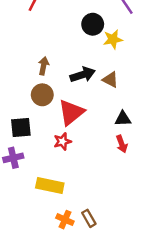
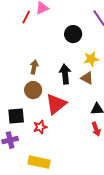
yellow star: (113, 39) -> (91, 59), moved
black arrow: (83, 75) -> (65, 74), turned -78
red star: (62, 141) -> (40, 127), moved

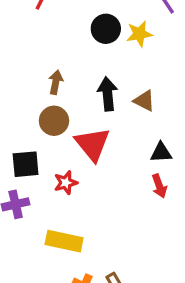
black circle: (73, 34) -> (106, 29), moved
yellow star: (91, 59) -> (139, 34), moved
red triangle: (56, 104) -> (92, 144), turned -30

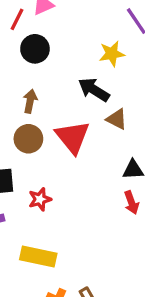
black circle: (106, 29) -> (35, 49), moved
black arrow: (108, 94) -> (94, 90), moved, turned -52
red triangle: (92, 144) -> (73, 137), moved

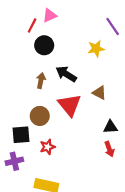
black arrow: (94, 90) -> (66, 74), moved
brown circle: (28, 139) -> (40, 116), moved

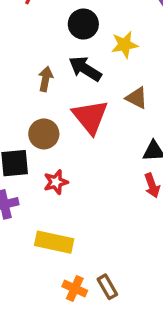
black circle: (44, 45) -> (83, 24), moved
yellow star: (96, 49) -> (125, 45), moved

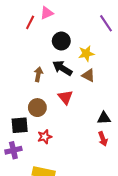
brown triangle: (137, 98) -> (88, 75), moved
red triangle: (90, 117) -> (65, 97), size x0.7

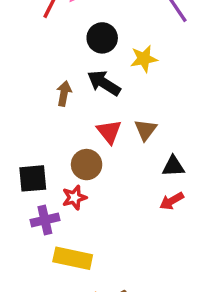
brown triangle: (88, 75) -> (146, 130), moved, turned 40
brown circle: (37, 108) -> (87, 165), moved
red arrow: (103, 139) -> (172, 201), turned 80
purple cross: (13, 150) -> (45, 220), moved

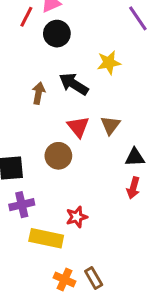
black circle: (102, 38) -> (57, 34), moved
red star: (74, 198) -> (77, 217), moved
red arrow: (172, 201) -> (133, 188), turned -45

